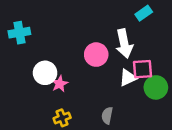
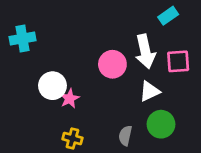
pink square: (142, 69) -> (178, 61), moved
green circle: (156, 87) -> (161, 124), moved
yellow cross: (62, 118) -> (72, 138), turned 35

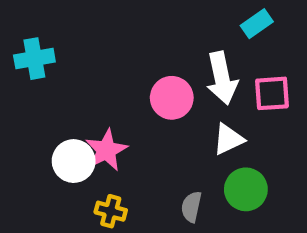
white circle: (52, 86) -> (74, 161), moved
pink star: (70, 99) -> (106, 150), size x1.4

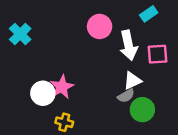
cyan cross: (34, 59) -> (20, 34), turned -35
pink circle: (172, 98) -> (100, 26), moved
gray semicircle: (191, 207) -> (126, 96), moved, turned -132

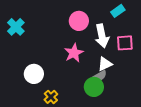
pink star: (62, 87) -> (74, 53), moved
green circle: (142, 110) -> (94, 87), moved
yellow cross: (64, 122) -> (51, 97), turned 32

